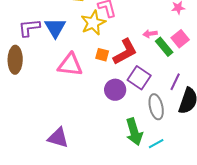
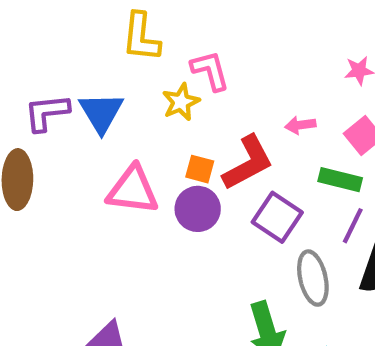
yellow star: (93, 23) -> (181, 102), size x0.7
green rectangle: (164, 47) -> (340, 180), moved, turned -36
purple circle: (115, 90) -> (198, 209), moved

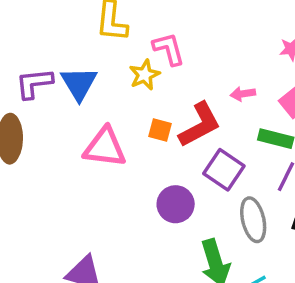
purple circle: (198, 209) -> (176, 204), moved

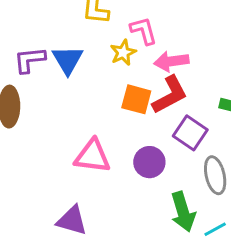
pink arrow: (243, 94) -> (171, 61), moved, size x1.6
orange square: (160, 130) -> (136, 99), size x1.5
pink triangle: (105, 147) -> (92, 156), moved

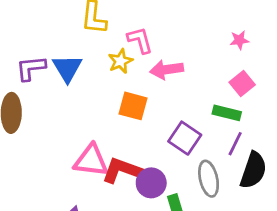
red L-shape: (170, 95) -> (122, 170), moved, turned -132
purple circle: (149, 162) -> (151, 183), moved

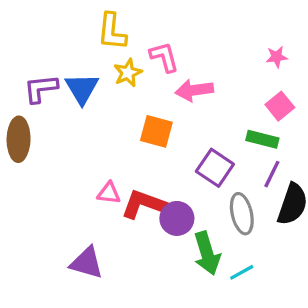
yellow star: (120, 61) -> (128, 73), moved
pink triangle: (91, 160) -> (109, 193), size x0.6

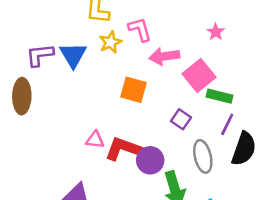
pink star: (277, 57) -> (216, 32), moved, turned -30
pink square: (280, 106) -> (199, 76), moved, size x1.4
purple square: (215, 168) -> (181, 119), size x0.7

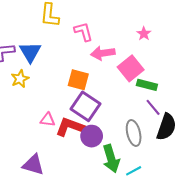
yellow star: (110, 42) -> (20, 79), moved
purple square: (181, 119) -> (85, 106), moved, size x1.8
purple line: (227, 124) -> (153, 107), turned -66

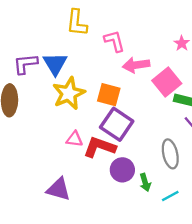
yellow star: (20, 79) -> (69, 93), moved, size x1.6
purple circle: (92, 136) -> (122, 170), moved
green arrow: (111, 159) -> (145, 182), size x0.6

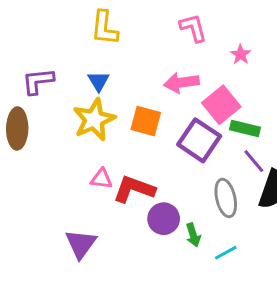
pink L-shape: (114, 41) -> (193, 28), moved
blue triangle: (55, 64) -> (99, 81), moved, size x0.7
purple square: (117, 124) -> (199, 140), moved
purple triangle: (59, 189) -> (81, 244), turned 50

